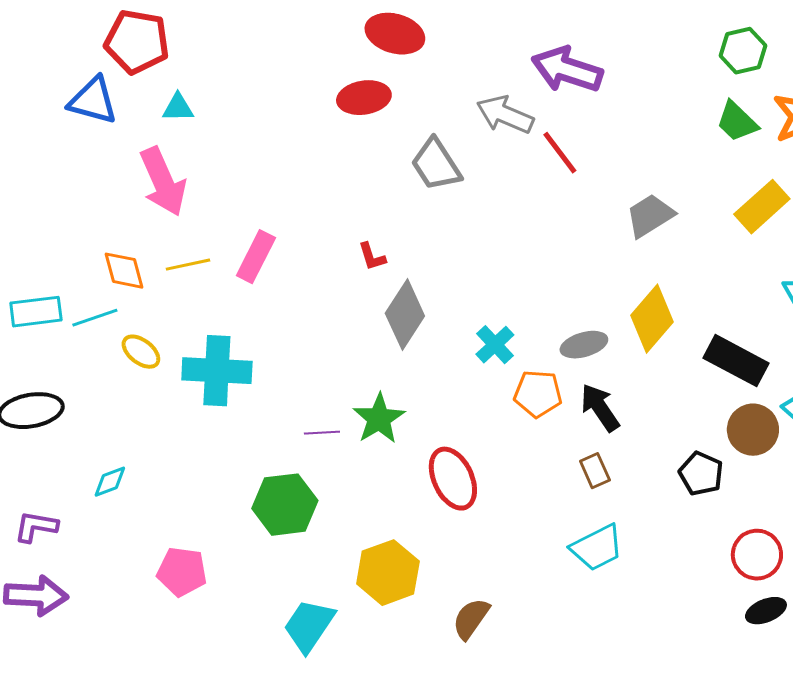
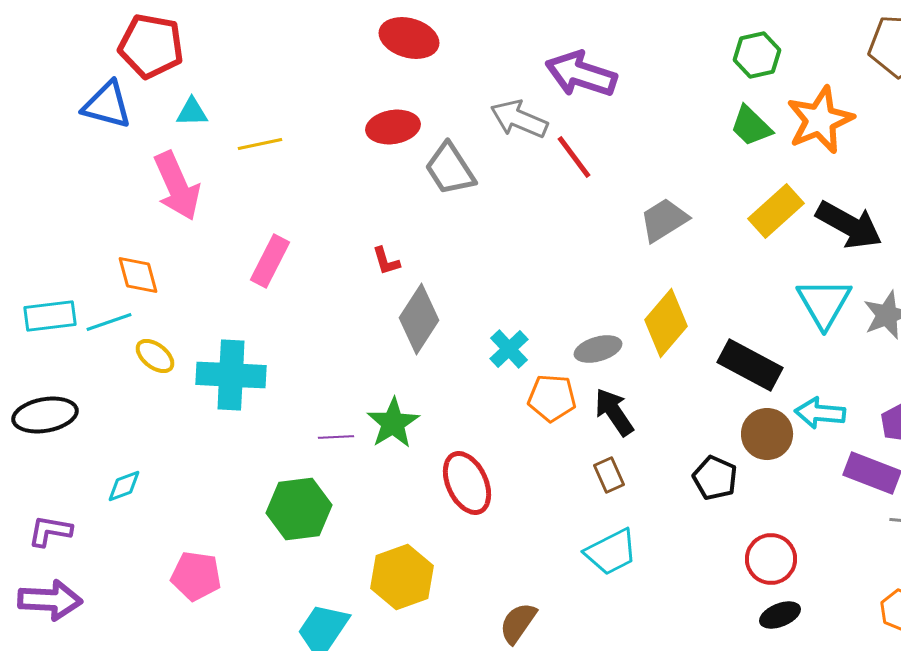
red ellipse: (364, 98) -> (393, 127), moved
yellow line: (188, 265) -> (260, 144), moved
brown semicircle: (471, 619) -> (518, 623), moved

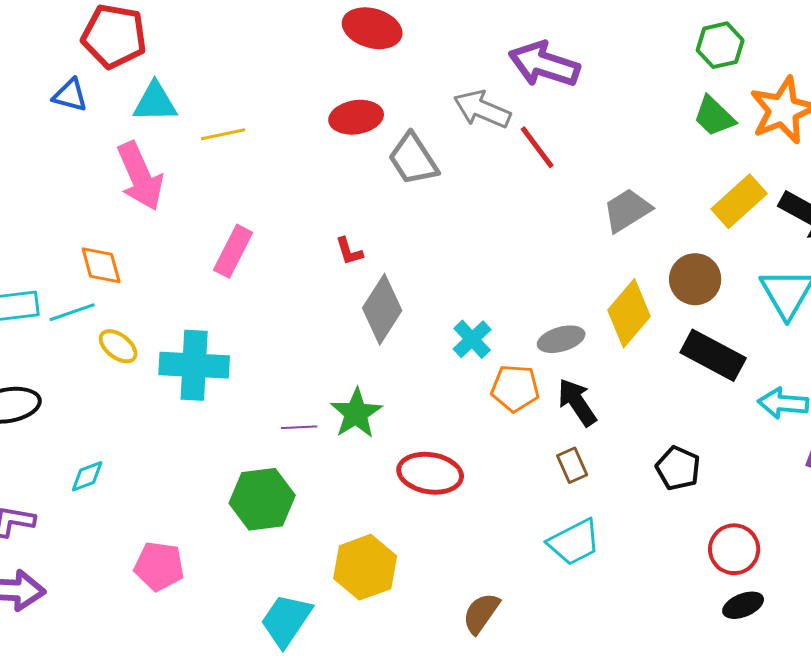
blue triangle: (107, 105) -> (70, 95), size x0.7
cyan triangle: (192, 112) -> (155, 102), size x1.4
brown circle: (767, 434) -> (695, 279), moved
red ellipse: (467, 483) -> (430, 473), turned -56

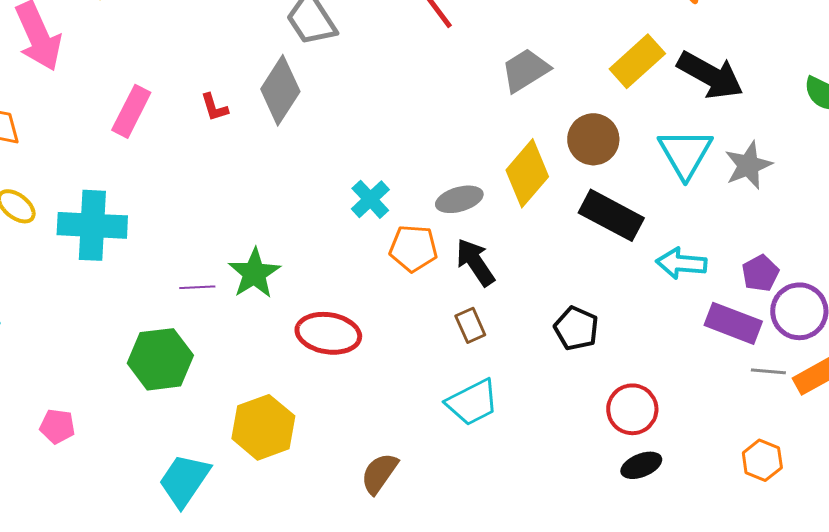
red L-shape: (349, 251) -> (214, 107), moved
gray diamond: (382, 309) -> (280, 90), moved
pink pentagon: (159, 566) -> (57, 426), size x0.7

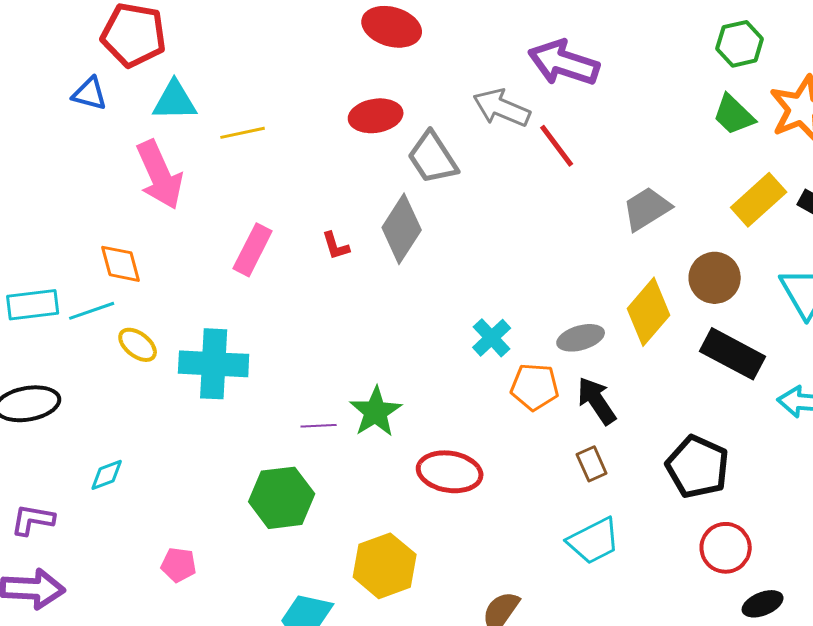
black pentagon: (576, 328) -> (698, 467), size x1.4
red circle: (632, 409) -> (726, 548), moved

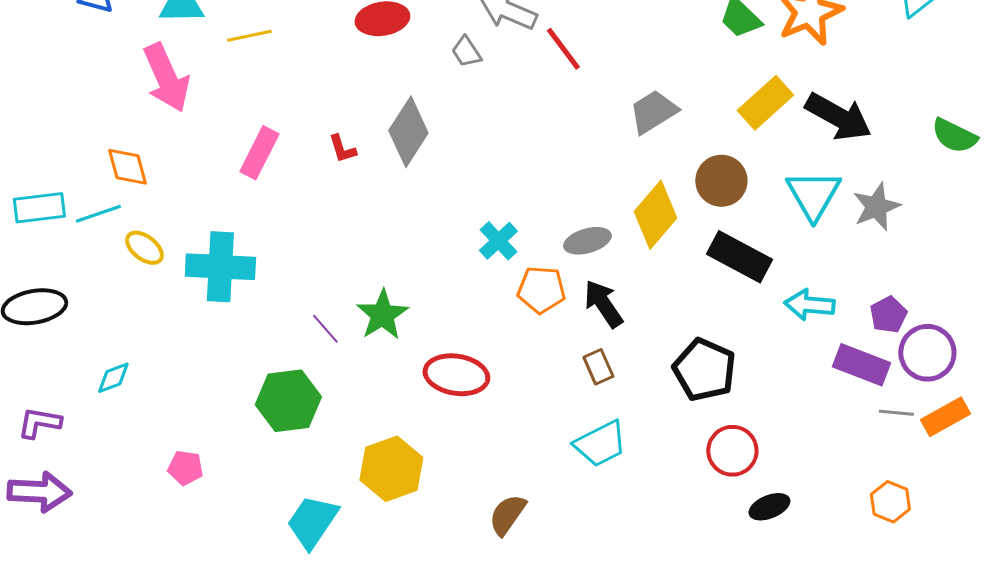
gray trapezoid: (433, 158) -> (466, 52), moved, size x0.6
purple line: (319, 426) -> (325, 329), turned 52

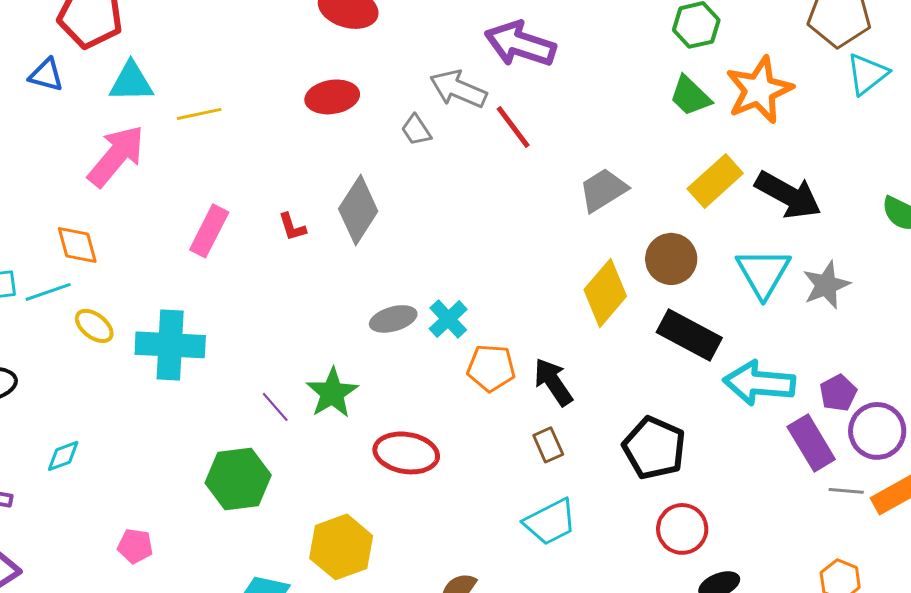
pink arrow: (166, 78) -> (116, 156), turned -116
gray ellipse: (587, 241) -> (393, 319), moved
cyan arrow: (809, 305) -> (759, 383), size x1.4
purple rectangle: (861, 365) -> (811, 443), turned 38

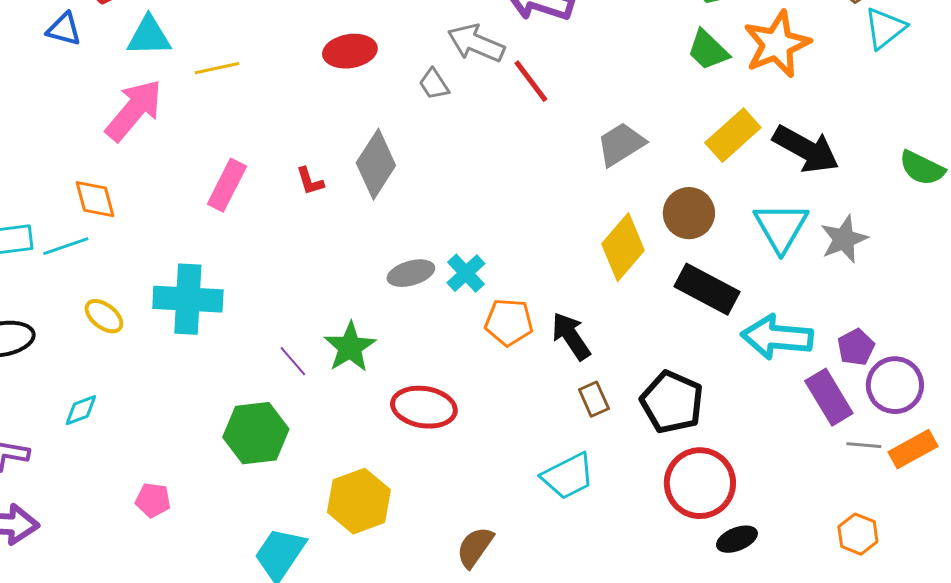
yellow ellipse: (94, 326) -> (104, 316), moved
brown rectangle: (548, 445) -> (594, 399), moved
red circle: (682, 529) -> (700, 483), size x1.4

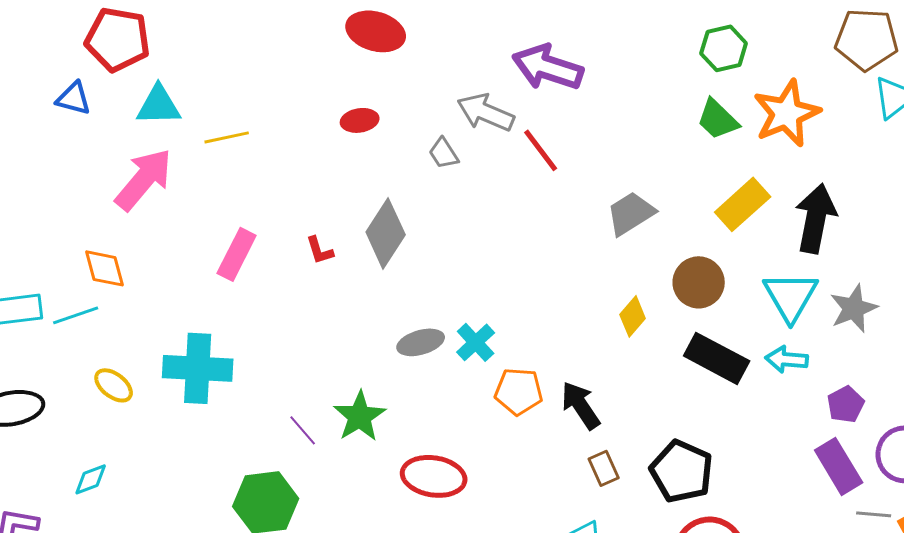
red ellipse: (350, 51) -> (360, 120), size x0.7
black arrow: (806, 149) -> (816, 218), turned -108
yellow diamond: (623, 247) -> (633, 316), size x0.6
cyan arrow: (777, 337) -> (787, 359), moved, size x0.6
purple pentagon: (856, 347) -> (846, 404), moved

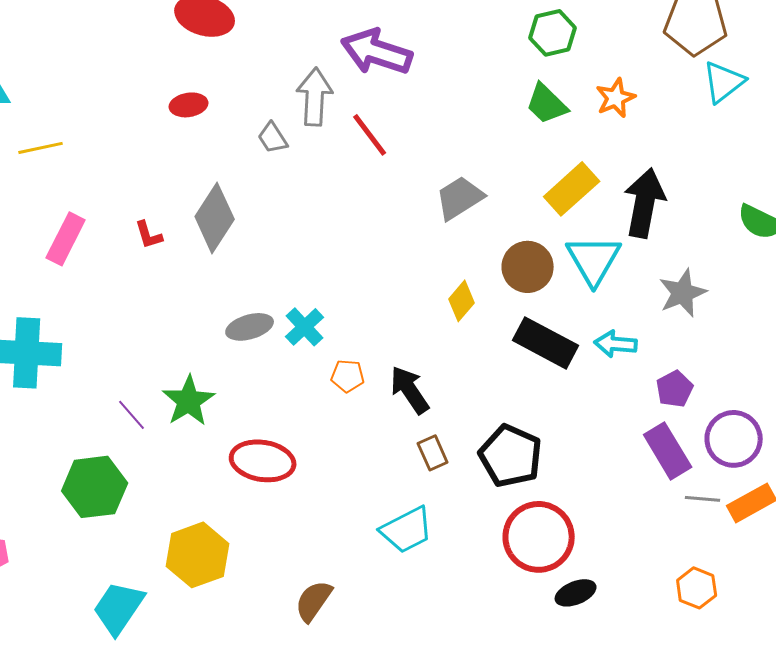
gray arrow: (486, 112) -> (315, 97), turned 70
orange star: (787, 113) -> (616, 98), size x0.6
yellow line: (227, 137) -> (41, 148), moved
cyan triangle: (791, 296) -> (594, 260), moved
orange pentagon: (519, 391) -> (348, 376), size x0.7

